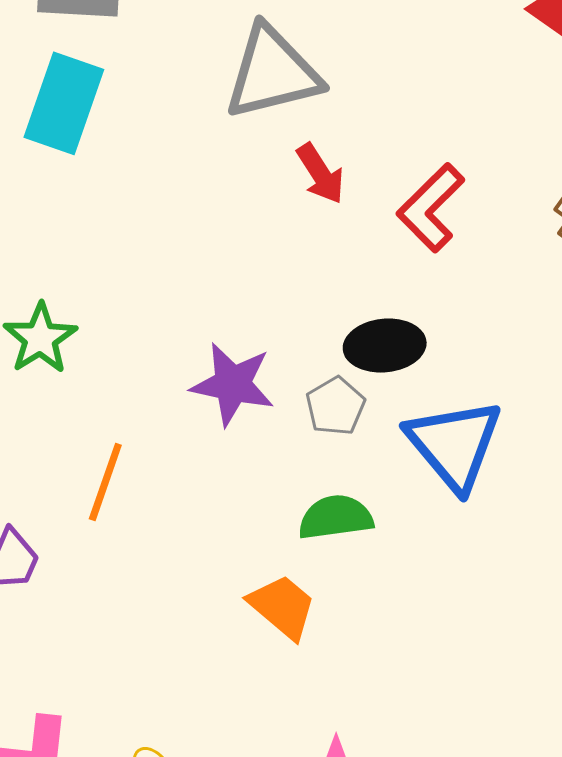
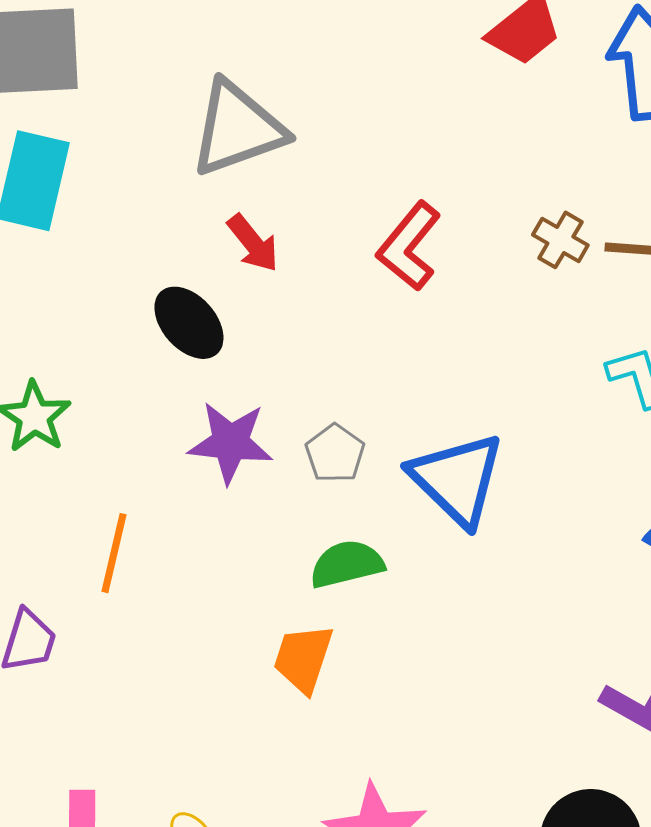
red arrow: (321, 174) -> (253, 243), moved
black ellipse: (385, 346) -> (189, 323), moved, turned 60
orange trapezoid: (282, 607) -> (303, 658), turned -106

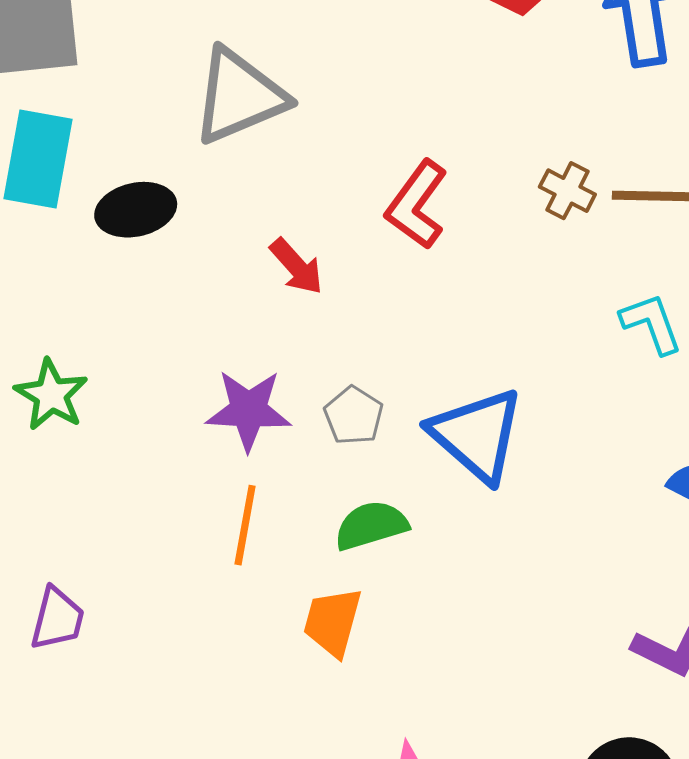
red arrow: (253, 243) -> (296, 266), moved
black ellipse: (189, 323) -> (136, 210), moved, turned -58
orange line: (114, 553) -> (245, 525), moved

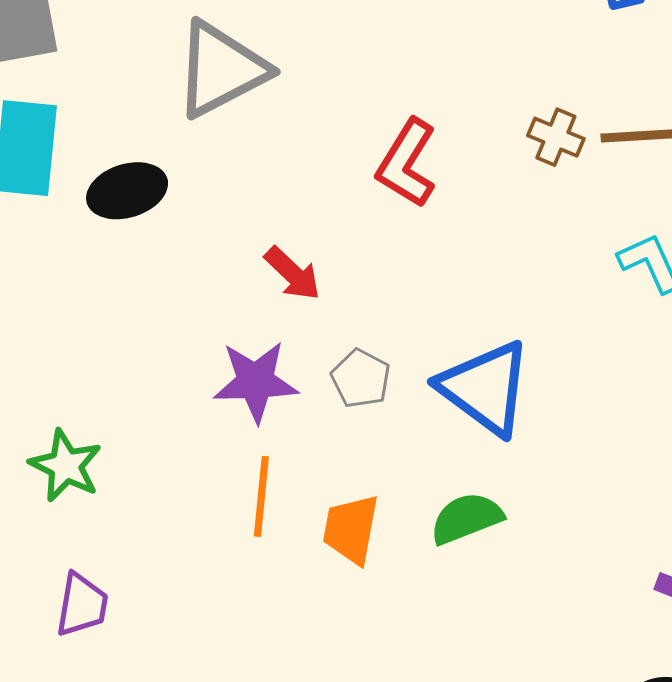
red arrow: (296, 266) -> (293, 274), moved
green star: (51, 395) -> (66, 466), moved
green semicircle: (371, 525) -> (466, 518), moved
orange trapezoid: (332, 622) -> (351, 529), moved

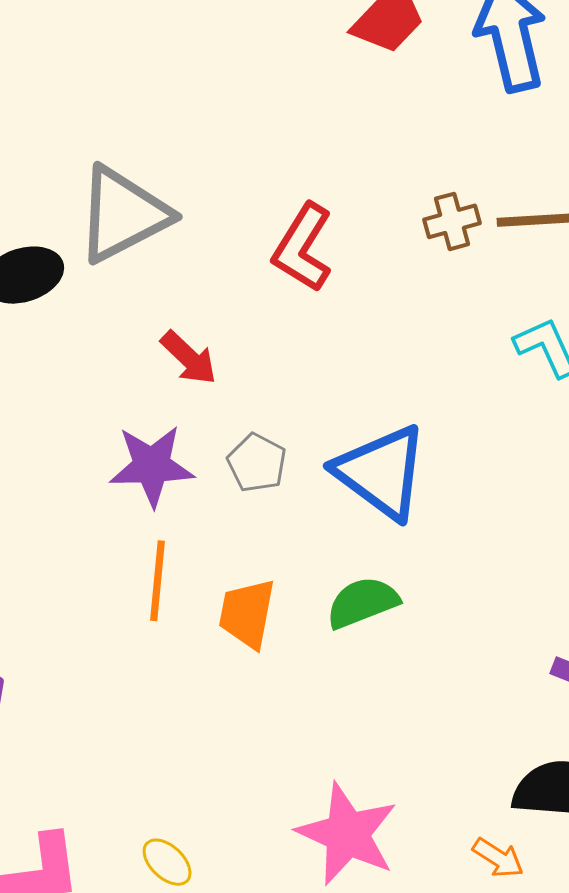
gray triangle: (221, 69) -> (123, 214), moved
brown cross: (556, 137) -> (452, 221), turned -38

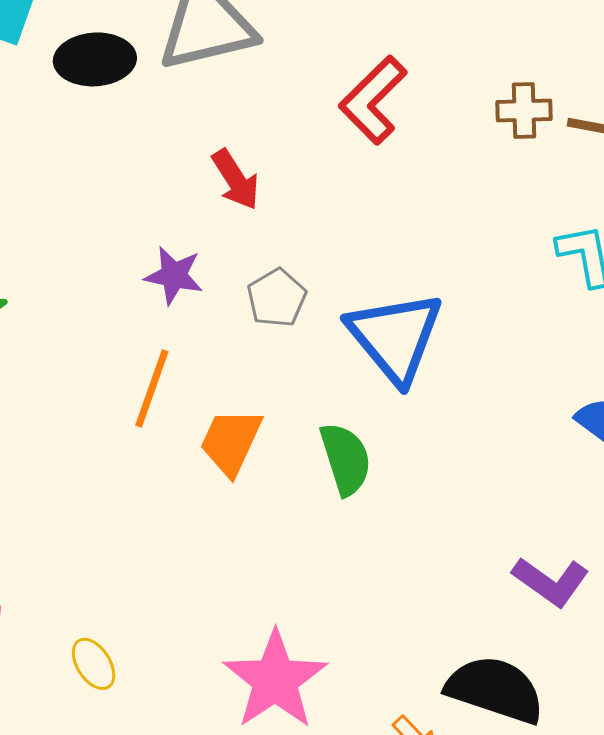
purple star: (152, 466) -> (174, 275), size x0.7
green semicircle: (362, 603) -> (346, 459), turned 80

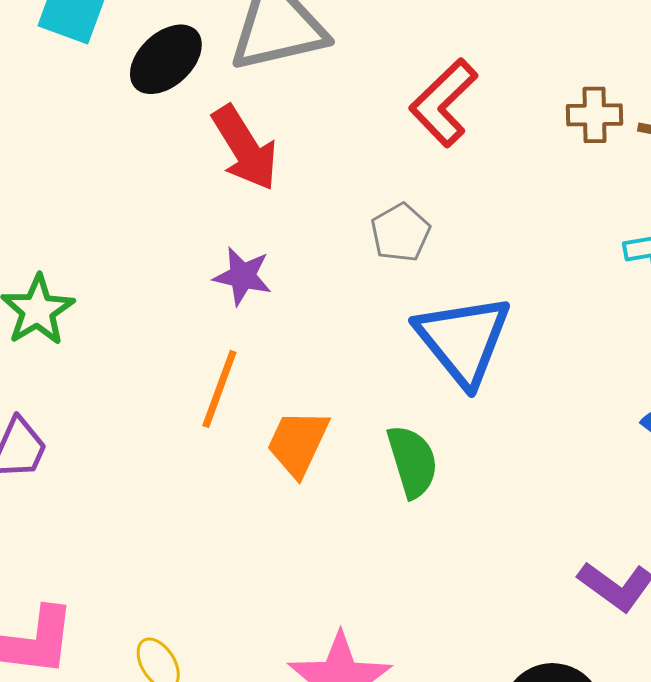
black ellipse: (95, 59) -> (166, 59), turned -40
red arrow: (236, 180) -> (245, 148), moved, size x1.4
gray pentagon: (277, 298) -> (400, 233), moved

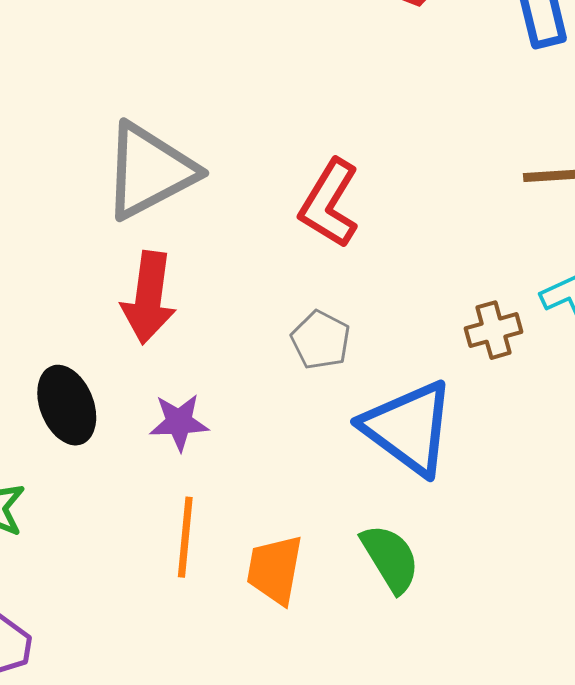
black ellipse: (166, 59) -> (67, 405), moved, turned -54
brown cross: (594, 115) -> (493, 330), moved
red arrow: (245, 148) -> (149, 298), turned 54

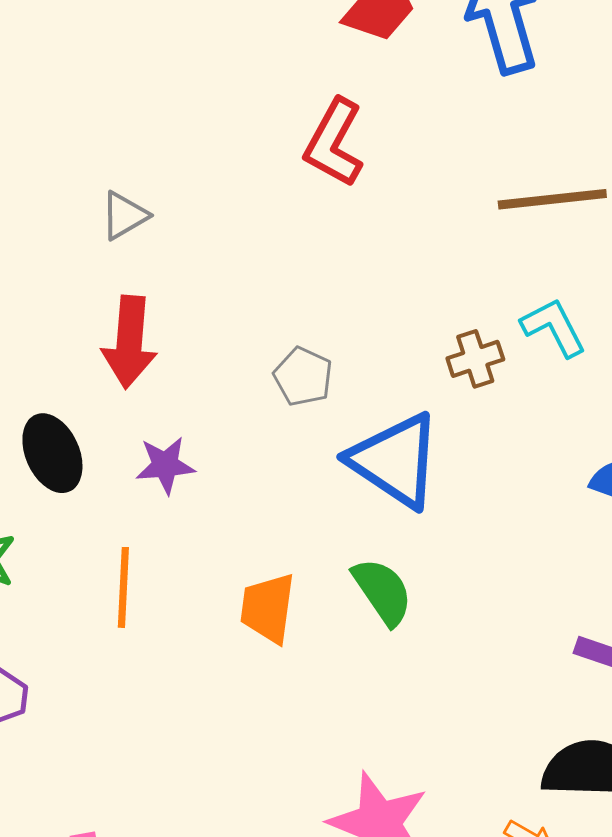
gray triangle: (149, 171) -> (124, 215), size x0.5
red L-shape: (329, 203) -> (334, 143), moved
orange line: (185, 537) -> (123, 587), moved

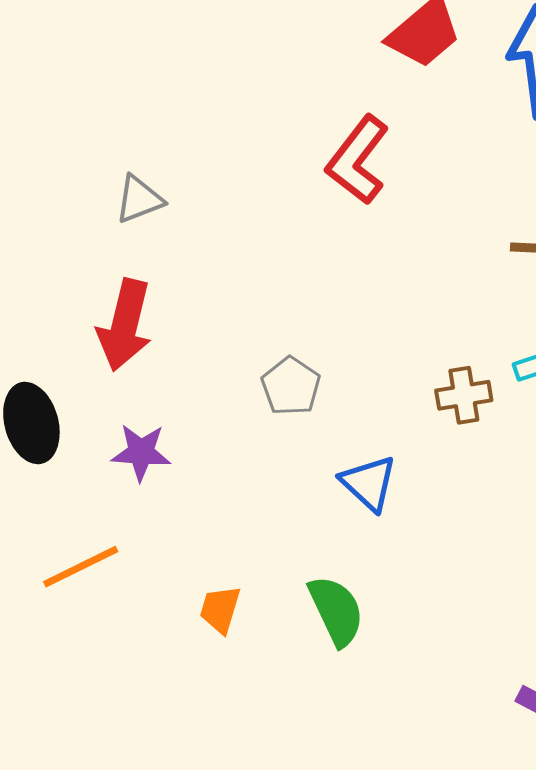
blue triangle: (395, 460) -> (369, 483), size x0.6
orange line: (123, 587) -> (81, 567), turned 52
orange trapezoid: (268, 608) -> (220, 609), size x0.7

